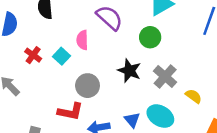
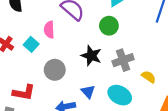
gray cross: (165, 77) -> (123, 60), turned 30
red L-shape: (70, 112) -> (24, 92), moved
blue triangle: (132, 120) -> (88, 92), moved

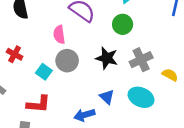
cyan square: (31, 44) -> (44, 72), moved
gray circle: (55, 70) -> (67, 61), moved

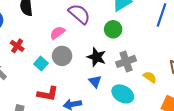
pink semicircle: (59, 35) -> (57, 33), turned 56
blue triangle: (107, 97) -> (95, 81), moved
red L-shape: (38, 104) -> (48, 94), moved

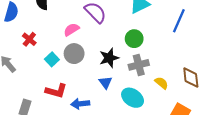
green circle: (113, 29) -> (134, 39), moved
black star: (97, 57) -> (109, 58), turned 30

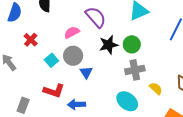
black star: (109, 58) -> (109, 45), moved
blue triangle: (105, 83) -> (86, 72), moved

